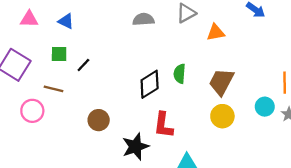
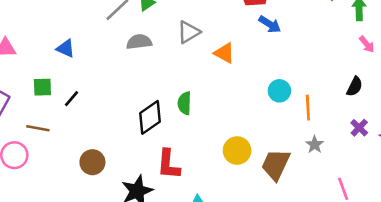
blue triangle: (66, 21) -> (66, 48), moved
orange triangle: (216, 33) -> (224, 53), turned 42
brown trapezoid: (221, 82) -> (276, 165), moved
cyan circle: (265, 107) -> (279, 91), moved

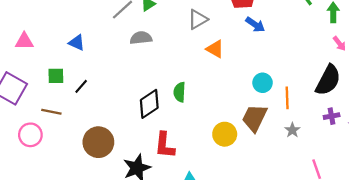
gray triangle: (189, 32) -> (198, 19), moved
black semicircle: (355, 87) -> (328, 80), size x1.8
purple cross: (359, 128) -> (332, 116), turned 35
brown circle: (92, 162) -> (98, 142), size x1.4
brown trapezoid: (276, 165) -> (254, 118), moved

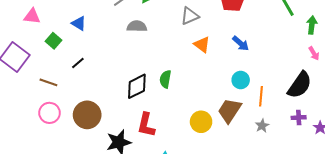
blue arrow: (255, 25) -> (241, 43), moved
green square: (56, 76) -> (53, 41), moved, turned 35
pink circle: (30, 135) -> (50, 113), moved

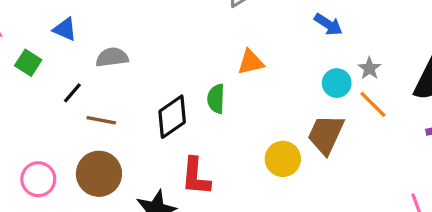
gray semicircle: (137, 26) -> (112, 57), moved
orange triangle: (202, 44) -> (251, 62), moved, turned -42
brown line: (48, 82) -> (101, 120), moved
orange line: (261, 96) -> (373, 104), turned -42
gray star: (262, 126) -> (369, 68), moved

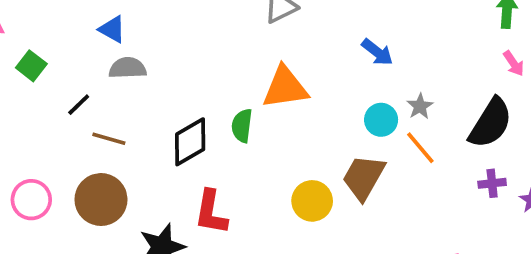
blue triangle: (65, 29) -> (112, 29), moved
orange triangle: (251, 62) -> (285, 87), size x1.5

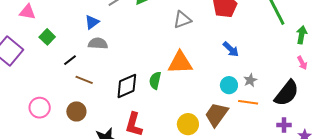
blue triangle: (112, 29) -> (92, 22), turned 49
orange line: (420, 148) -> (248, 102), turned -48
brown circle: (101, 200) -> (76, 111), size x0.7

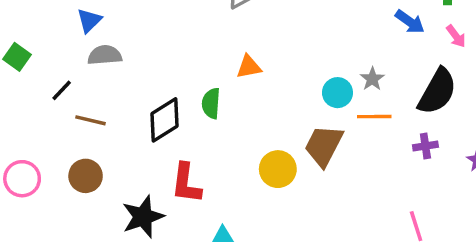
blue arrow: (231, 49) -> (410, 22), moved
orange triangle: (180, 63) -> (249, 67), size x0.6
purple cross: (284, 125) -> (425, 146), moved

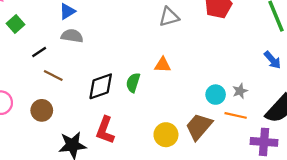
purple cross: (425, 146) -> (264, 142), size x1.6

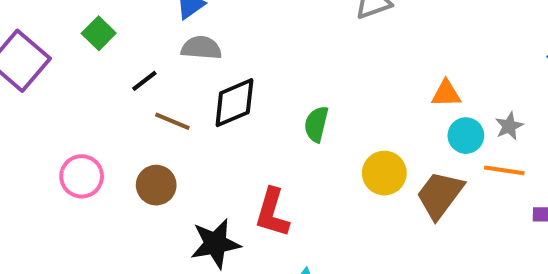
orange triangle: (163, 65) -> (446, 94), moved
black diamond: (101, 86) -> (234, 103), moved
yellow circle: (166, 135) -> (384, 173), moved

